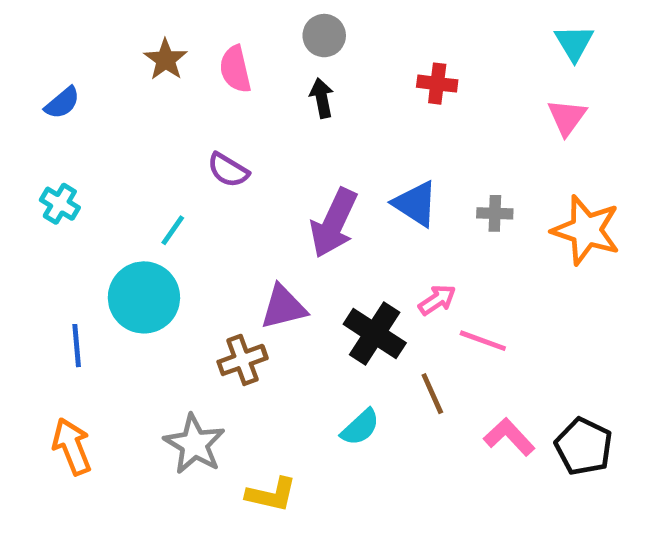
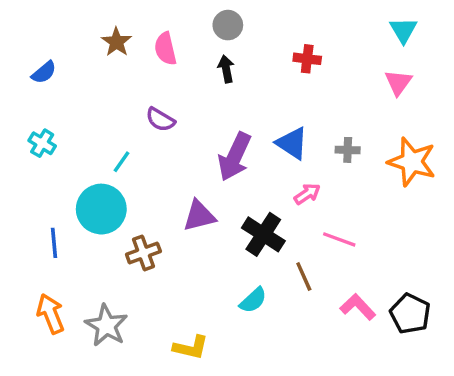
pink arrow: (437, 300) -> (307, 194), moved
brown cross: (242, 360) -> (143, 253), moved
gray star: (194, 444) -> (106, 326), moved

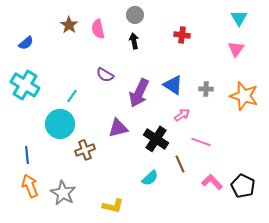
purple semicircle: (160, 120) -> (105, 75), moved
cyan cross: (42, 143) -> (25, 85), size x1.8
blue line: (54, 243) -> (27, 155), moved

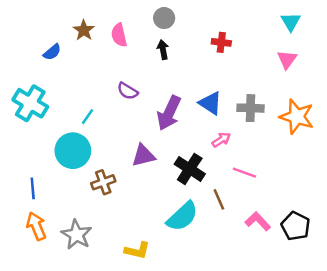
blue semicircle: (26, 43) -> (52, 52), moved
gray cross: (206, 89) -> (251, 108), size x1.5
cyan semicircle: (150, 178) -> (182, 216), size x1.6

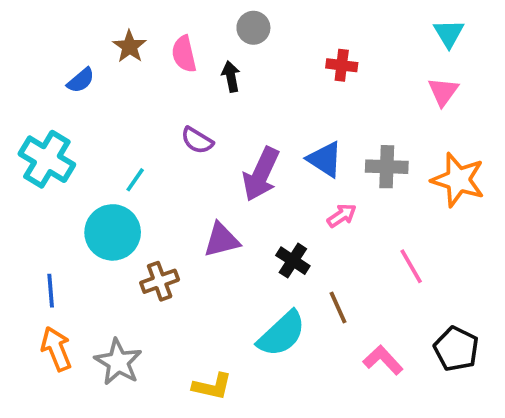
black arrow: (163, 50) -> (231, 77), moved
black cross: (190, 169) -> (293, 261), size x0.7
pink line: (244, 173) -> (411, 266), moved, turned 40
pink L-shape: (258, 221) -> (383, 360), moved

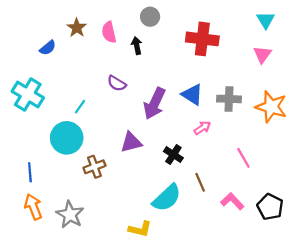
red cross: (342, 65) -> (202, 39), size x1.8
pink L-shape: (383, 360) -> (232, 201), moved
yellow L-shape: (212, 386) -> (140, 229), moved

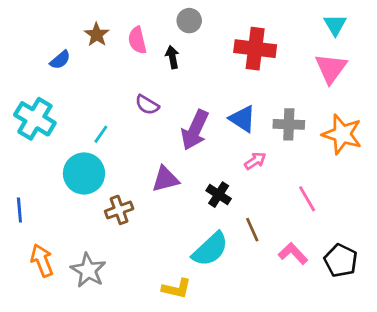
pink triangle: (262, 54) -> (331, 68), size x1.4
blue line: (30, 172) -> (19, 210), moved

